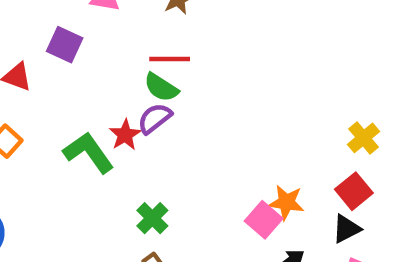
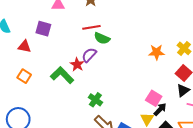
green semicircle: (161, 87) -> (102, 38), moved
orange star: (286, 202) -> (157, 52), moved
pink square: (264, 220) -> (154, 98), moved

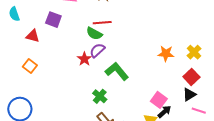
green semicircle: (102, 38) -> (94, 34), moved
green L-shape: (62, 75) -> (117, 71), moved

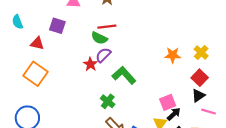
orange square: (30, 66) -> (36, 74), size x1.6
pink square: (159, 100) -> (168, 102), turned 35

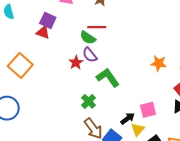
red triangle: (37, 43) -> (43, 32), moved
purple semicircle: (103, 55) -> (90, 55), turned -91
black arrow: (174, 114) -> (128, 118), moved

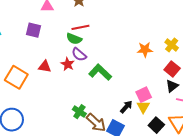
red triangle: (43, 32) -> (45, 67), moved
green cross: (89, 101) -> (79, 112), moved
yellow triangle: (138, 129) -> (143, 107), moved

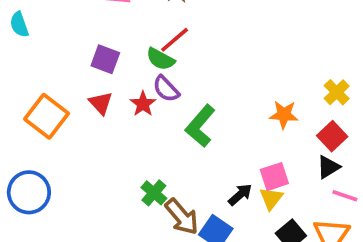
red line: (80, 27) -> (175, 40), turned -36
purple square: (34, 30) -> (105, 59), moved
orange star: (145, 50) -> (284, 115), moved
red triangle: (45, 67) -> (101, 103), turned 32
green L-shape: (100, 72) -> (200, 126), turned -100

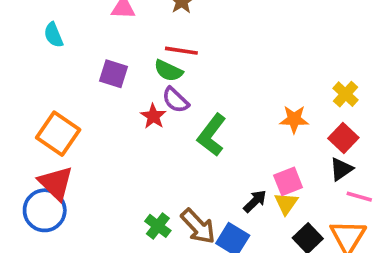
cyan semicircle: (19, 24) -> (53, 35), moved
red line: (175, 40) -> (181, 51), turned 52
red triangle: (101, 103) -> (56, 183), moved, size x1.5
green cross: (154, 193) -> (158, 226), moved

